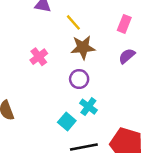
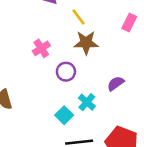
purple semicircle: (127, 56) -> (116, 83), moved
purple circle: (79, 79) -> (66, 72), moved

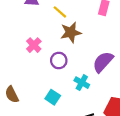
purple semicircle: (116, 83) -> (103, 62), size x1.5
cyan square: (64, 115) -> (53, 97), moved

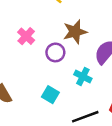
brown star: (71, 32) -> (75, 32), moved

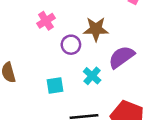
cyan square: (50, 95) -> (55, 85), turned 36

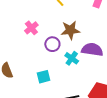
purple semicircle: (122, 57) -> (92, 50), turned 50
cyan cross: (92, 76) -> (72, 58), moved

